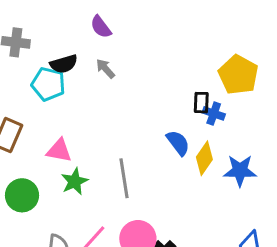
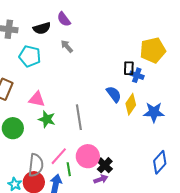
black semicircle: (64, 64) -> (42, 28), moved
yellow pentagon: (238, 75) -> (153, 50), turned 30
green star: (75, 181) -> (47, 119), turned -30

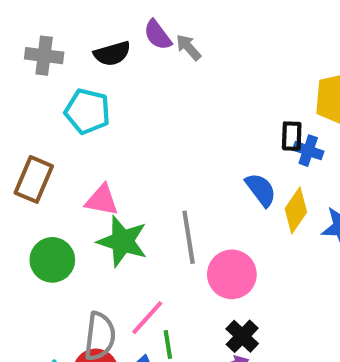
gray arrow: (67, 46) -> (189, 47), moved
green star: (47, 119) -> (122, 241), size x1.4
pink circle: (88, 156) -> (232, 274), moved

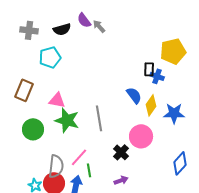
cyan pentagon: (87, 111) -> (50, 57), turned -30
pink circle: (232, 274) -> (141, 136), moved
black cross: (242, 336) -> (121, 152), moved

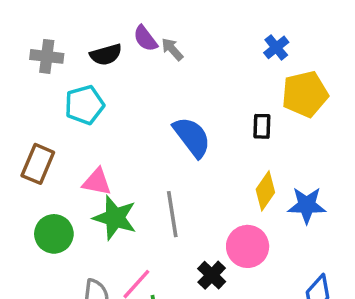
blue cross: (157, 76) -> (276, 47), moved, turned 32
blue semicircle: (134, 95) -> (192, 137), moved, size x1.4

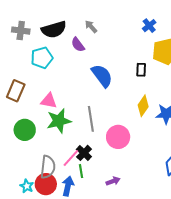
purple semicircle: (145, 38) -> (78, 45), moved
black semicircle: (106, 55) -> (54, 30), size x1.4
green star: (115, 218) -> (59, 121), turned -30
pink circle: (248, 246) -> (118, 137), moved
black cross: (212, 275) -> (84, 153), moved

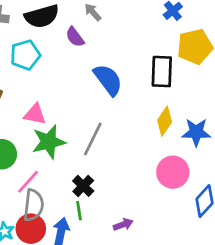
black rectangle: (141, 70) -> (162, 71), size x1.6
gray line: (91, 119) -> (93, 139), turned 35
pink circle: (118, 137) -> (173, 172), moved
pink line: (71, 158) -> (28, 182), moved

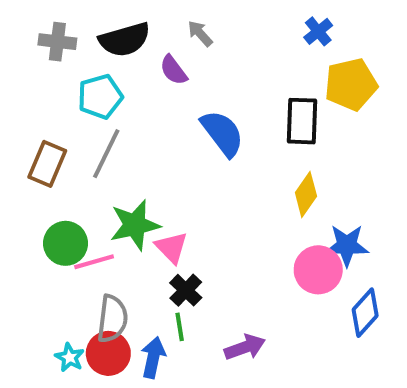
pink triangle: (35, 114) -> (171, 247), moved, turned 35
blue star: (196, 132) -> (347, 245), moved
gray line: (93, 139) -> (106, 154), moved
pink line: (28, 182) -> (94, 262), moved, turned 32
purple arrow: (123, 225) -> (245, 347), size x1.4

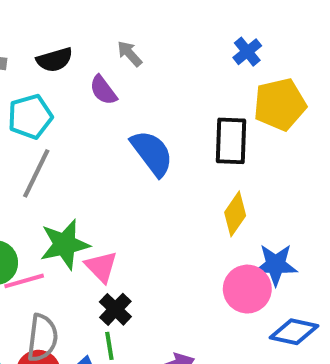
black semicircle: (125, 40) -> (55, 60), size x0.7
blue diamond: (365, 313) -> (294, 332), turned 60

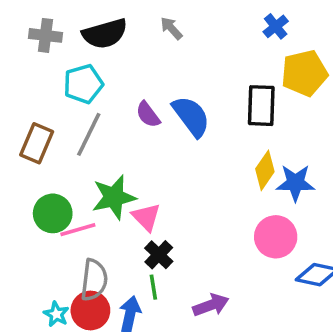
black semicircle: (55, 60) -> (105, 34), size x1.4
purple semicircle: (103, 90) -> (148, 115), moved
blue star: (276, 265) -> (295, 183), moved

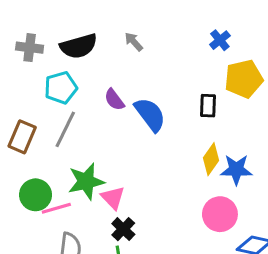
black rectangle: (261, 106) -> (208, 106), size x0.7
purple semicircle: (148, 115) -> (114, 100), moved

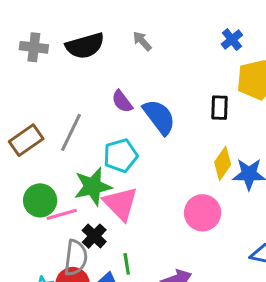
cyan pentagon: (61, 88) -> (121, 156), moved
brown rectangle: (22, 137) -> (26, 140), turned 32
pink triangle: (113, 198) -> (121, 204), size x1.4
pink circle: (220, 214) -> (203, 213), moved
black cross: (123, 229) -> (94, 236), moved

